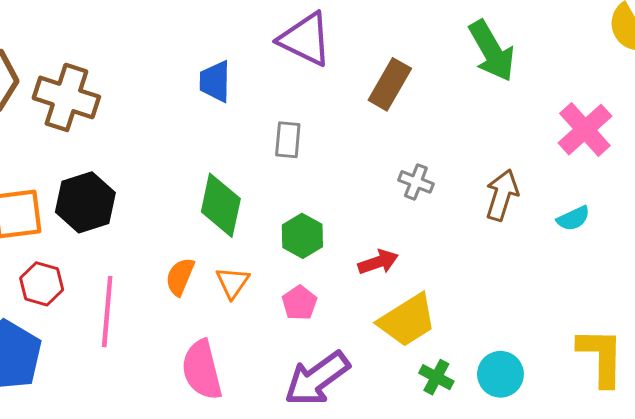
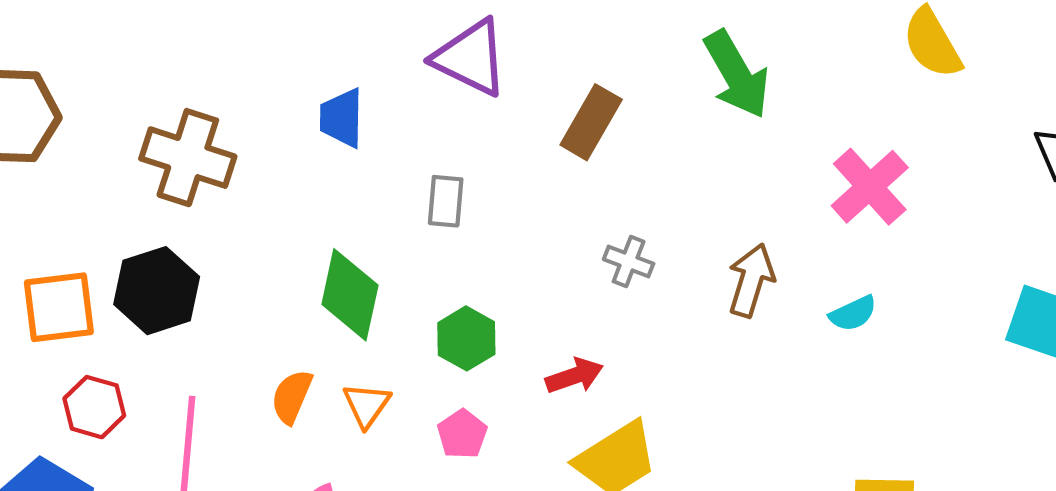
brown cross: (66, 97) -> (188, 158), moved

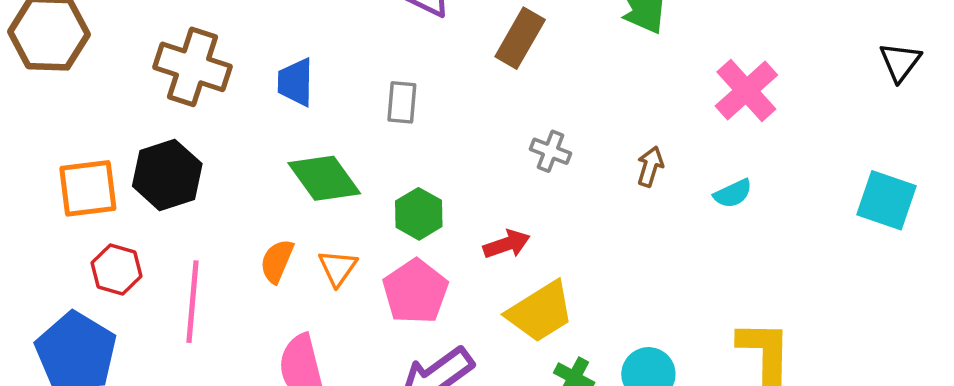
blue trapezoid: (342, 118) -> (296, 82), moved
brown arrow: (751, 280) -> (650, 166), size x0.7
green diamond: (350, 295) -> (324, 178), turned -48
pink pentagon: (462, 434) -> (415, 291), size x1.6

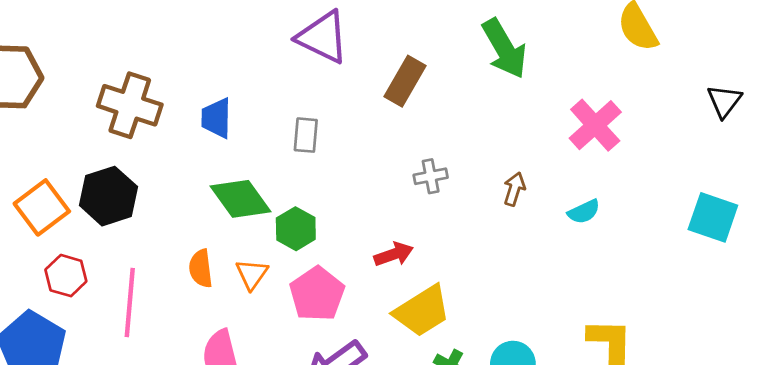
gray cross: (550, 151) -> (431, 176), turned -32
orange square: (88, 188) -> (42, 207), turned -30
green hexagon: (419, 214) -> (296, 229), moved
orange semicircle: (277, 261) -> (201, 268), turned -30

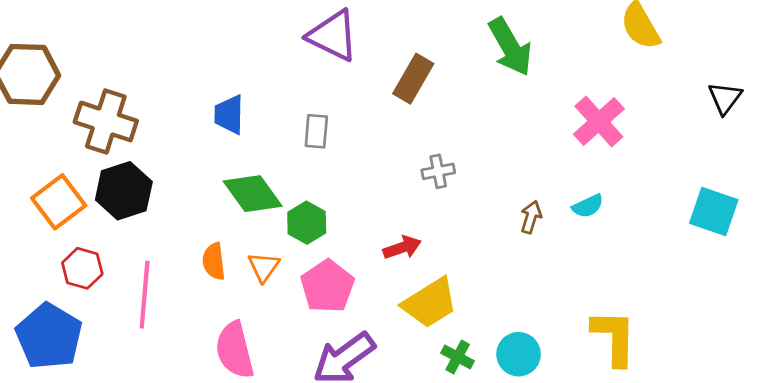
brown cross: (130, 105) -> (106, 122), moved
brown arrow: (514, 189) -> (531, 217), moved

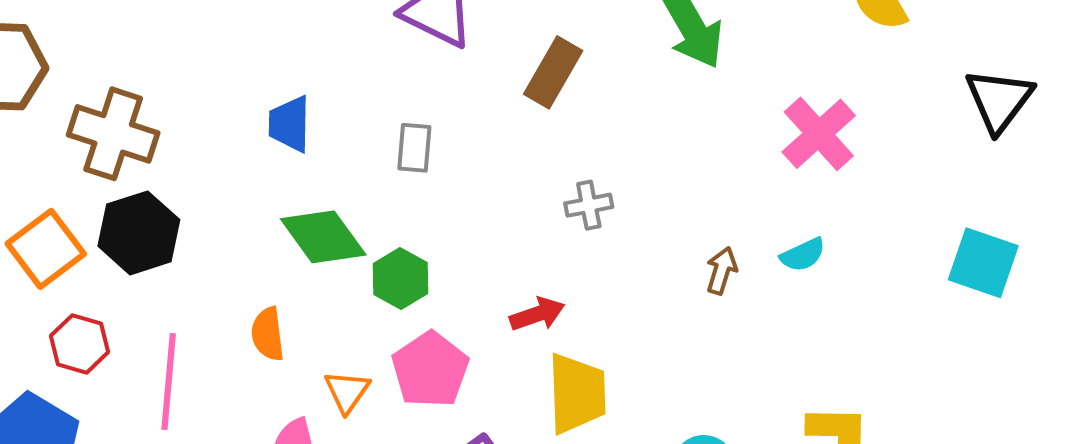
black triangle: (725, 98) -> (999, 100), size x1.4
orange triangle: (264, 267) -> (347, 391), moved
yellow trapezoid: (430, 303) -> (577, 393), turned -60

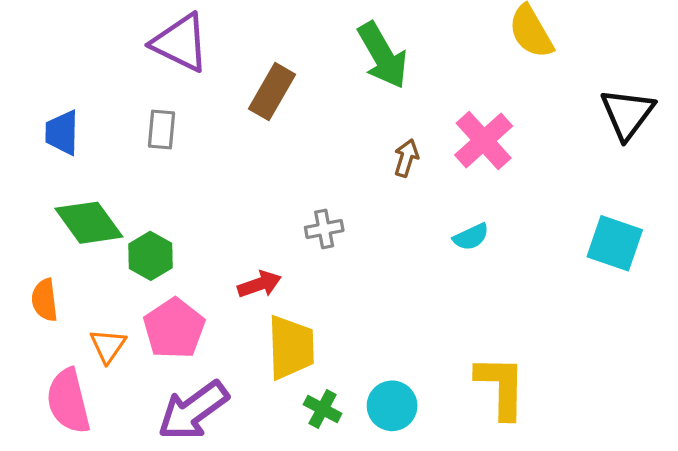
gray rectangle: (414, 148) -> (162, 129), moved
gray cross: (589, 205) -> (324, 229), moved
brown arrow: (722, 271) -> (406, 158), moved

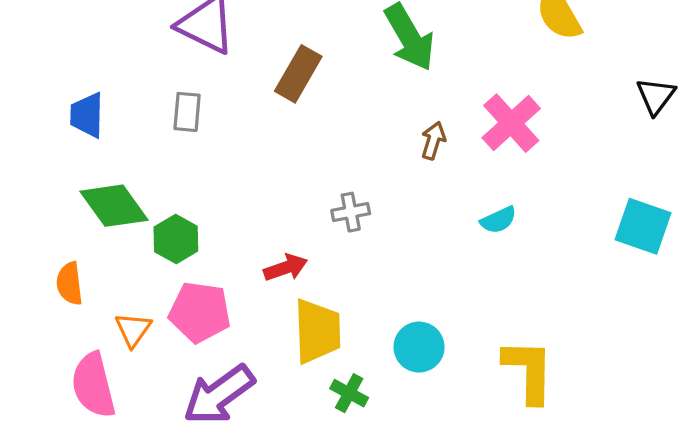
black triangle: (627, 114) -> (656, 96), size x0.7
pink pentagon: (174, 328) -> (200, 312), turned -30
cyan circle: (392, 406) -> (419, 347), moved

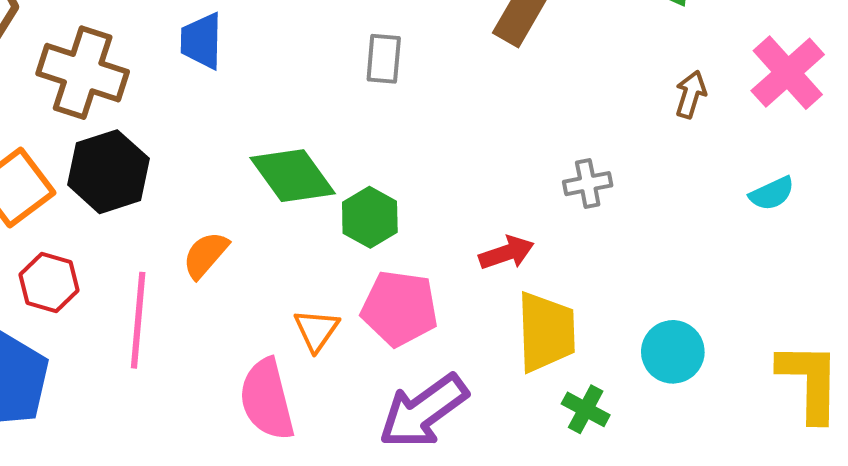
blue trapezoid: (87, 115) -> (202, 41), moved
orange semicircle: (70, 284) -> (205, 255), moved, turned 48

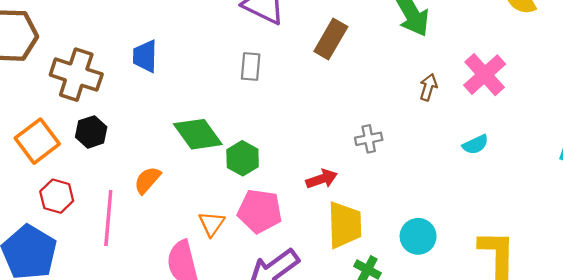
black hexagon: (108, 172) -> (91, 132), size x0.7

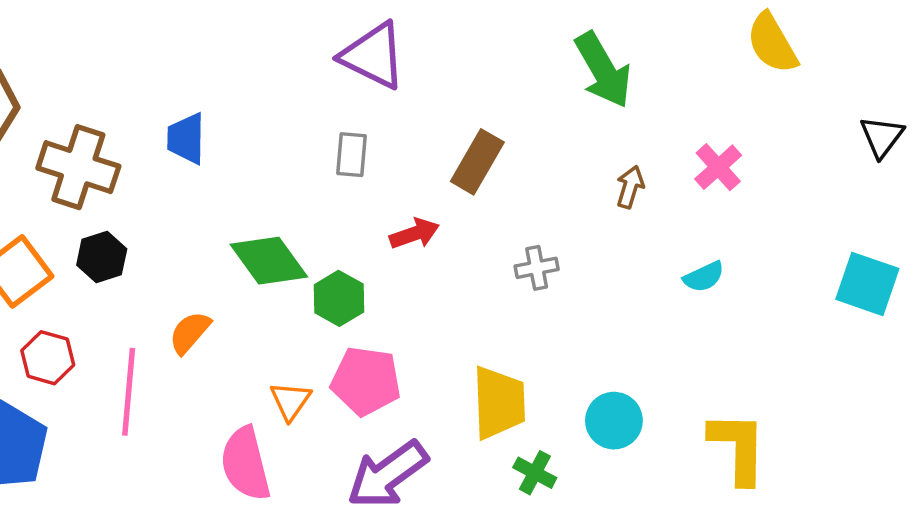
brown rectangle: (331, 39) -> (477, 162), moved
pink cross: (485, 75) -> (718, 167), size x0.7
red arrow: (322, 179) -> (414, 234), moved

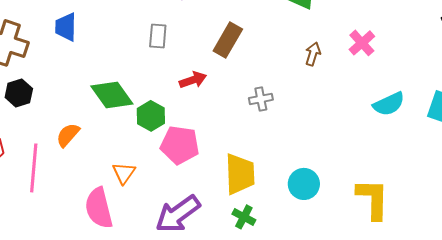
cyan semicircle: (704, 277) -> (389, 104), moved, size x1.4
pink pentagon: (366, 381) -> (180, 145), moved
green cross: (535, 473) -> (244, 217), moved

